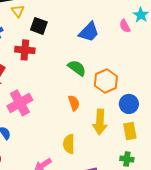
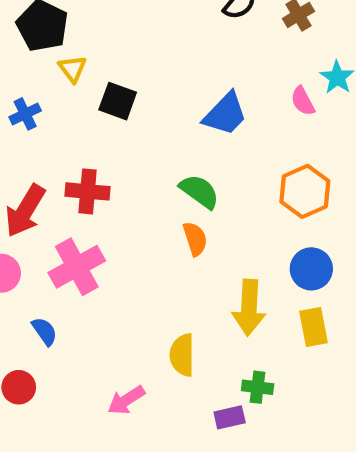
red cross: (25, 50) -> (88, 191), moved
orange hexagon: (106, 81) -> (305, 191), moved
orange semicircle: (74, 103) -> (195, 239), moved
green cross: (127, 159) -> (258, 387), moved

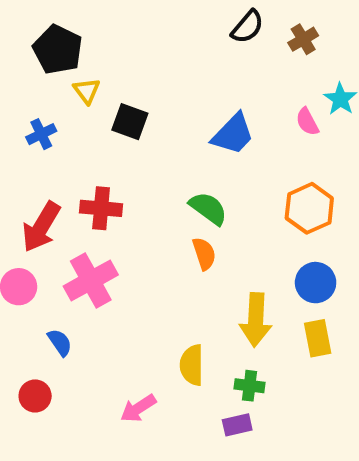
green cross: (258, 387) -> (250, 386), moved

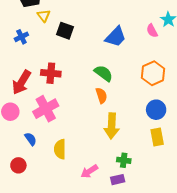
yellow arrow: (256, 320) -> (112, 126), moved
yellow semicircle: (192, 365) -> (60, 149), moved
pink arrow: (138, 408) -> (89, 171), moved

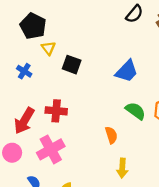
blue cross: (21, 37) -> (24, 71), turned -32
green semicircle: (103, 73) -> (135, 111), moved
yellow arrow: (112, 126) -> (122, 168), size x0.7

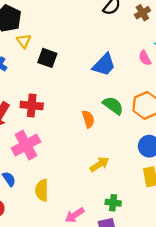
orange semicircle: (111, 135) -> (88, 119), moved
yellow arrow: (122, 168) -> (99, 164), turned -126

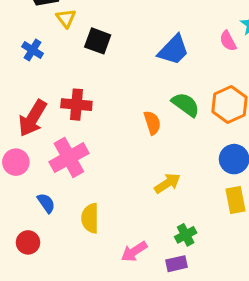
green cross: (113, 203) -> (186, 235), turned -35

